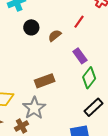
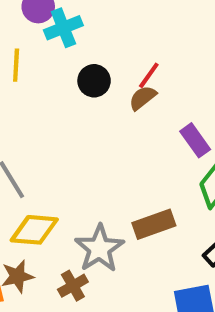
red line: (79, 22) -> (149, 75), moved
brown rectangle: (45, 81) -> (154, 224), moved

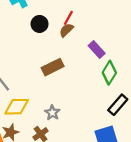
brown rectangle: (154, 224) -> (53, 67), moved
gray star: (99, 248) -> (52, 113), size x0.6

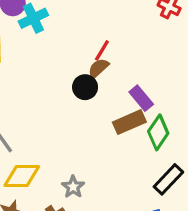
black circle: (40, 24) -> (85, 87), moved
brown rectangle: (53, 67) -> (129, 122), moved

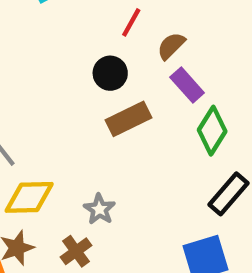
brown semicircle: (98, 68) -> (171, 46), moved
brown rectangle: (129, 122) -> (129, 119), moved

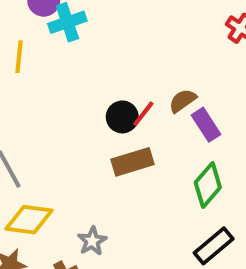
red line: (131, 22) -> (143, 114), moved
purple rectangle: (187, 85) -> (206, 125), moved

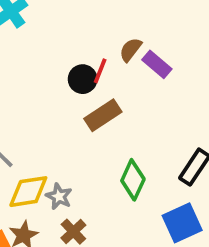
green diamond: (208, 185) -> (133, 180), moved
gray star: (92, 241) -> (59, 196), moved

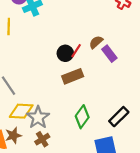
gray star: (59, 196) -> (38, 117), size x1.5

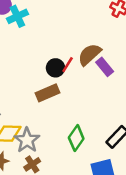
brown semicircle: (96, 42) -> (89, 54), size x1.5
brown rectangle: (73, 76) -> (48, 93), moved

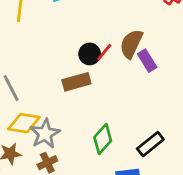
brown semicircle: (89, 54) -> (131, 44), turned -30

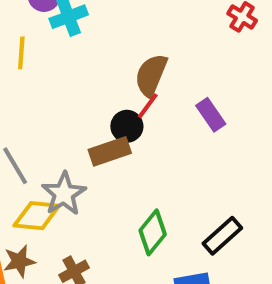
brown semicircle: (131, 44) -> (151, 75), moved
black circle: (90, 54) -> (127, 126), moved
gray star: (45, 134) -> (64, 194), moved

